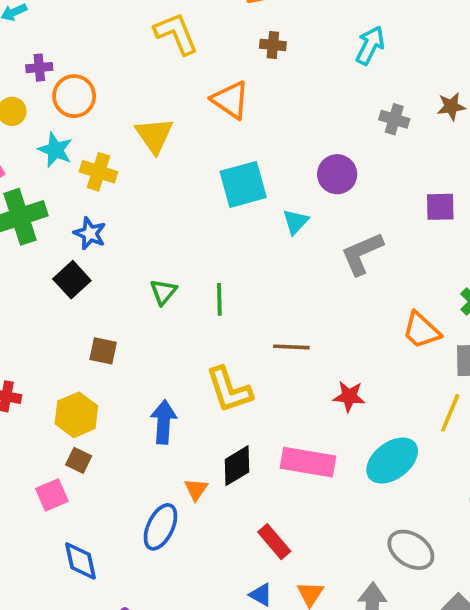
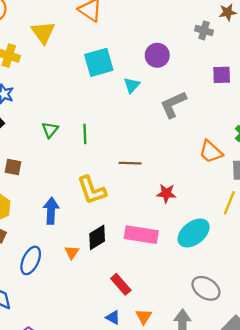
gray cross: (394, 119) -> (204, 30), moved
blue ellipse: (160, 527) -> (31, 260), moved

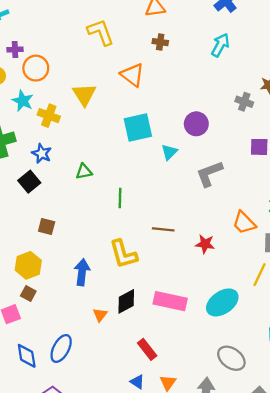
green triangle: (50, 130) -> (84, 171), moved, turned 36
red star: (166, 193) -> (205, 244), moved
blue ellipse: (31, 260) -> (61, 348), moved

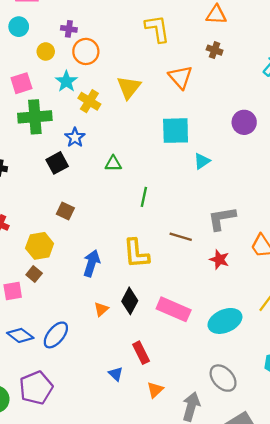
purple circle: (196, 124) -> (244, 122), moved
gray L-shape: (209, 174) -> (222, 218), moved
black diamond: (126, 301) -> (130, 301), turned -45
blue diamond: (27, 356) -> (20, 335), turned -55
blue triangle: (137, 382) -> (116, 374), moved

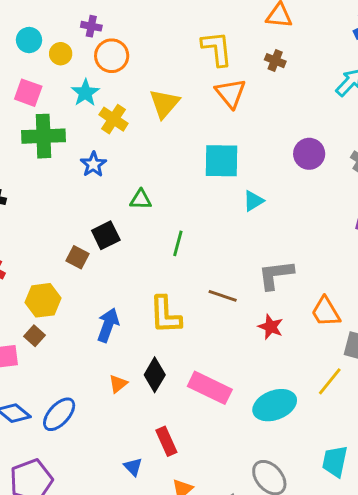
cyan circle: (19, 27) -> (29, 40), moved
yellow L-shape: (157, 29) -> (217, 49), moved
pink square: (21, 83) -> (28, 93), turned 35
black square: (57, 163) -> (106, 235), moved

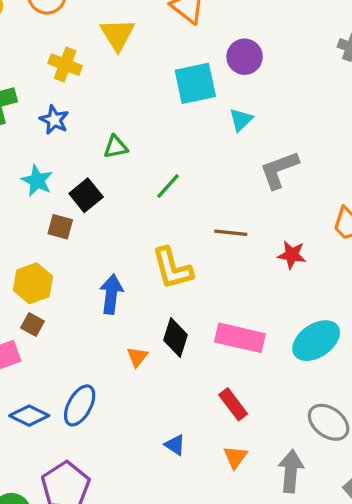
cyan star: (85, 93) -> (37, 181), moved
purple circle: (309, 154) -> (245, 57), moved
green line: (178, 243) -> (168, 186), turned 40
gray L-shape: (276, 275) -> (279, 170), moved
red rectangle: (166, 441) -> (233, 404), moved

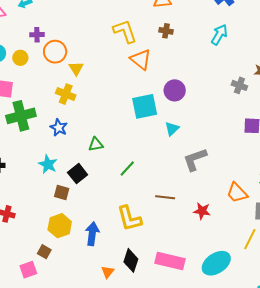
yellow triangle: (117, 34) -> (76, 68), moved, size x0.7
yellow hexagon: (33, 283) -> (60, 226), moved

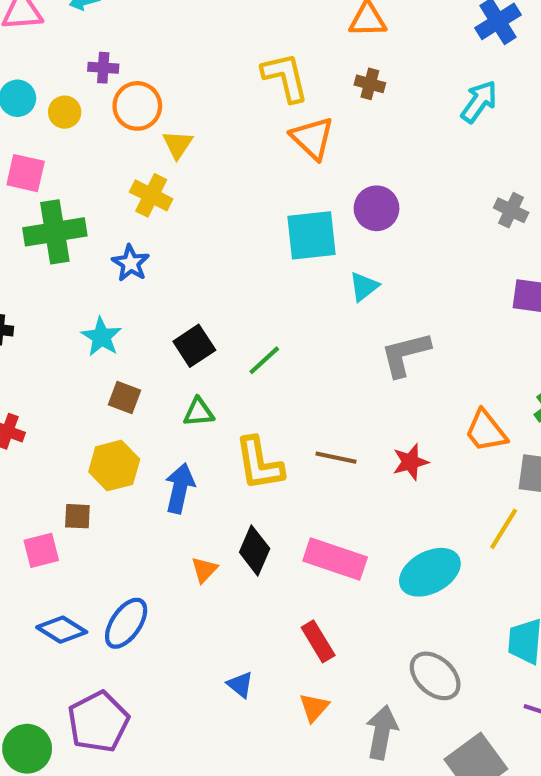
green triangle: (96, 144) -> (199, 412), moved
black square: (78, 174) -> (194, 346), moved
brown line: (165, 197) -> (336, 458), moved
red star: (202, 211) -> (410, 462), turned -30
brown square: (44, 252) -> (77, 516), turned -32

